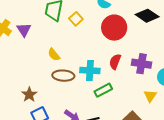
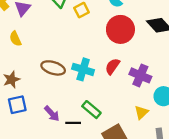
yellow semicircle: (54, 55) -> (15, 39), moved
green rectangle: (103, 90) -> (91, 110), moved, turned 54

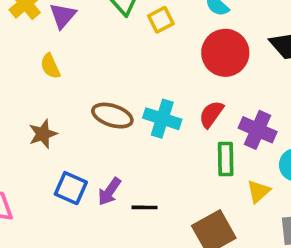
blue square: (17, 105) -> (71, 188), moved, turned 36
green rectangle: (91, 110) -> (226, 159), moved, turned 48
purple arrow: (52, 114) -> (109, 191), turned 77

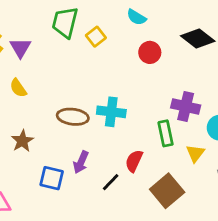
red circle: (225, 53) -> (150, 52), size x0.6
red semicircle: (211, 114) -> (134, 161), moved
purple arrow: (109, 191) -> (81, 162), moved
black line: (144, 207) -> (111, 182), turned -36

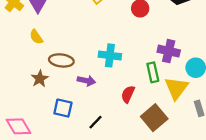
brown ellipse: (73, 117) -> (61, 60), moved
yellow triangle: (195, 153) -> (176, 88), size x1.6
purple arrow: (81, 162) -> (86, 81), moved, turned -102
black line: (111, 182) -> (95, 122), moved

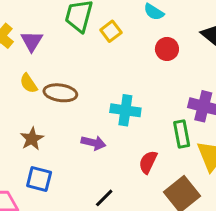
brown ellipse: (61, 60) -> (60, 93), moved
blue square: (63, 108) -> (39, 179), moved

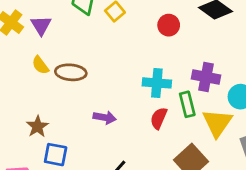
cyan cross: (125, 110) -> (157, 83), moved
brown star: (32, 139) -> (37, 126), moved
red semicircle: (148, 162) -> (159, 118), moved

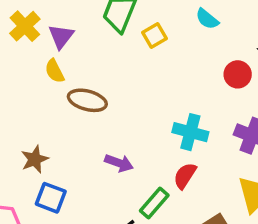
red circle: (169, 25) -> (238, 74), moved
yellow semicircle: (40, 65) -> (55, 71), moved
green rectangle: (187, 104) -> (154, 203), moved, turned 45

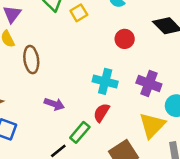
red circle: (238, 74) -> (125, 39), moved
brown ellipse: (87, 100) -> (31, 60), turned 68

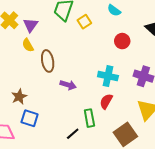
purple arrow: (54, 104) -> (68, 85), moved
green rectangle: (80, 132) -> (89, 118), turned -48

